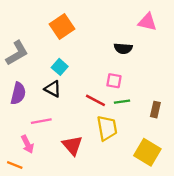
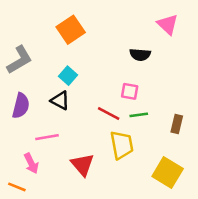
pink triangle: (147, 22) -> (168, 24), turned 30

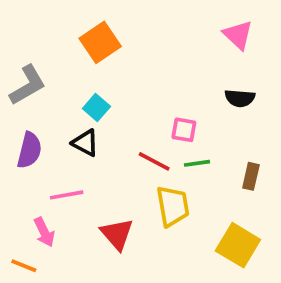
black semicircle: (140, 55) -> (240, 98), moved

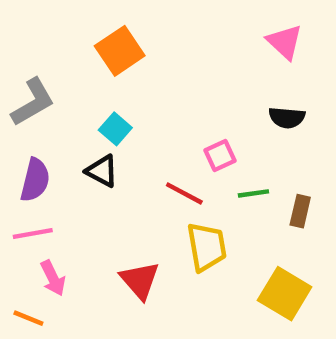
pink square: (184, 130) -> (220, 156), turned -35
green line: (197, 163) -> (253, 193), moved
pink line: (67, 195) -> (33, 233), moved

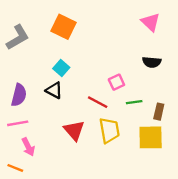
orange square: (120, 51) -> (64, 27), turned -30
gray L-shape: (33, 102) -> (18, 37), moved
red triangle: (140, 280) -> (74, 130), moved
yellow square: (285, 294) -> (151, 137), moved, turned -32

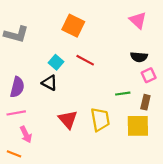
orange square: (64, 27) -> (73, 26), moved
gray L-shape: (18, 37) -> (16, 34), turned 45
pink square: (116, 82) -> (149, 75), moved
red line: (98, 102) -> (85, 60), moved

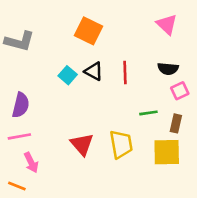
red line: (85, 60) -> (125, 73), moved, turned 60
black triangle: (50, 83) -> (94, 71), moved

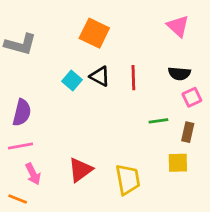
red triangle: (82, 144) -> (80, 170), moved, turned 35
yellow trapezoid: (121, 144) -> (128, 180), moved
yellow square: (167, 152) -> (178, 163), size x0.7

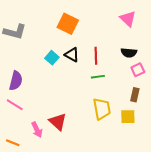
green line: (158, 121) -> (98, 77), moved
pink line: (20, 146) -> (15, 105), turned 42
red triangle: (80, 170) -> (58, 122), turned -42
pink arrow: (33, 174) -> (37, 130), moved
yellow trapezoid: (128, 180) -> (102, 109), moved

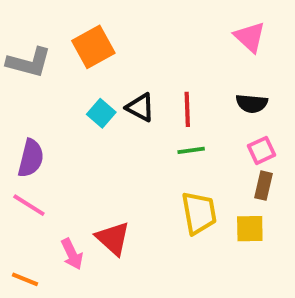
orange square: (68, 24) -> (93, 47), moved, turned 35
pink square: (138, 70) -> (262, 150), moved

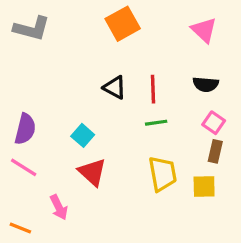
orange square: (93, 47) -> (123, 24), moved
gray L-shape: (29, 62) -> (32, 28), moved
cyan square: (101, 113) -> (83, 135), moved
pink square: (262, 150) -> (214, 123), turned -30
red triangle: (113, 238) -> (92, 172), moved

